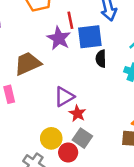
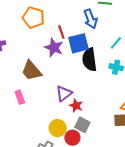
black semicircle: (101, 59) -> (89, 60), size x1.6
brown trapezoid: (28, 63) -> (31, 71), turned -100

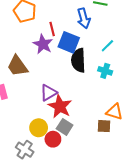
blue square: (78, 43) -> (69, 42), turned 30
red star: (76, 106) -> (60, 106), size x1.6

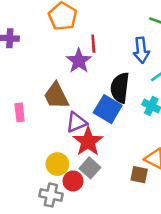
blue arrow: (84, 18) -> (141, 50), moved
blue square: (69, 42) -> (108, 109), moved
brown trapezoid: (17, 66) -> (56, 96), moved
gray cross: (25, 150) -> (51, 195), moved, turned -30

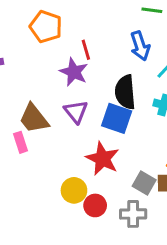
brown trapezoid: (56, 96) -> (34, 118), moved
purple triangle: (76, 122) -> (76, 112), moved, turned -35
gray square: (90, 168) -> (144, 183), moved
gray cross: (51, 195) -> (133, 214), moved

